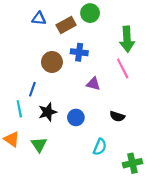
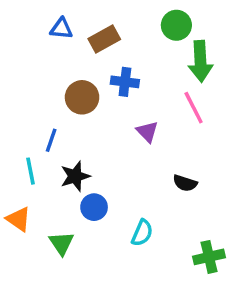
green circle: (90, 13) -> (176, 25), moved
purple triangle: (93, 84) -> (147, 132), turned 32
blue circle: (76, 117) -> (94, 207), moved
green triangle: (39, 145) -> (61, 243), moved
cyan semicircle: (100, 147) -> (142, 233), moved

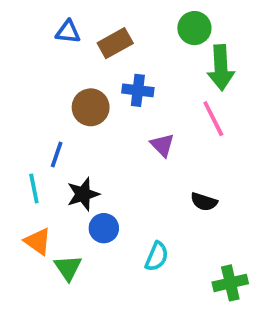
orange triangle: (19, 219) -> (38, 241), moved

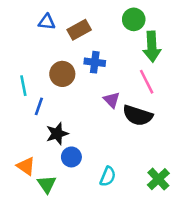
cyan line: (34, 189) -> (23, 86), moved
black semicircle: (204, 202) -> (138, 115), moved, size x1.6
green cross: (230, 283) -> (158, 179), moved, turned -30

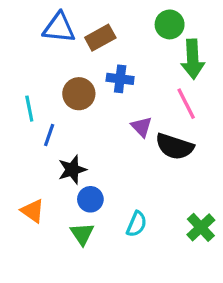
blue triangle: (47, 22) -> (59, 28), size x1.5
green triangle: (47, 184) -> (82, 234), moved

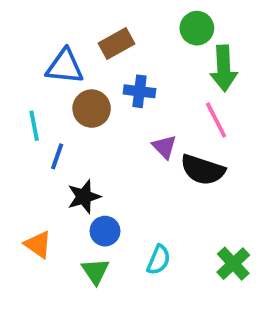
blue triangle: (59, 28) -> (65, 66), moved

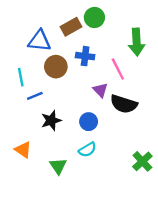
green circle: (197, 28) -> (94, 17), moved
pink line: (216, 120) -> (118, 69), moved
blue line: (57, 156) -> (35, 96), turned 49
blue circle: (105, 231) -> (89, 122), moved
cyan semicircle: (159, 260) -> (87, 150), moved, turned 36

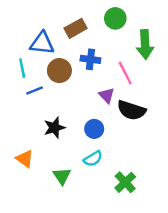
green circle: (94, 17) -> (115, 18), moved
cyan line: (21, 77) -> (22, 68), moved
blue line: (35, 96) -> (35, 90), moved
green cross: (142, 161) -> (125, 182), moved

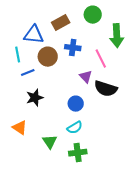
black star: (54, 128) -> (35, 98), moved
green cross: (125, 182) -> (78, 153), moved, turned 36

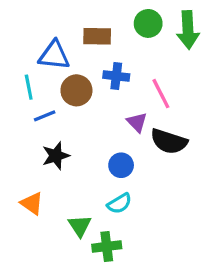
brown rectangle: (61, 23) -> (97, 36), turned 30
green arrow: (117, 36) -> (188, 30), moved
green cross: (78, 153) -> (107, 246), moved

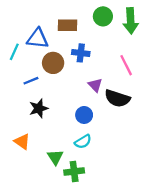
cyan line: (29, 87) -> (14, 52), moved, turned 35
pink line: (161, 94) -> (126, 65), moved

